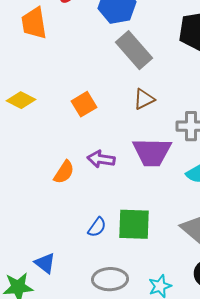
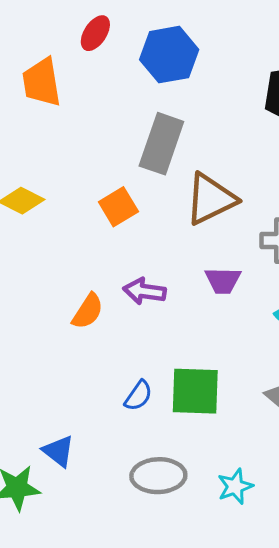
gray rectangle: (134, 50) -> (161, 144), moved, turned 60
brown triangle: (144, 99) -> (211, 199), size x1.6
purple trapezoid: (152, 152) -> (223, 280), size x0.6

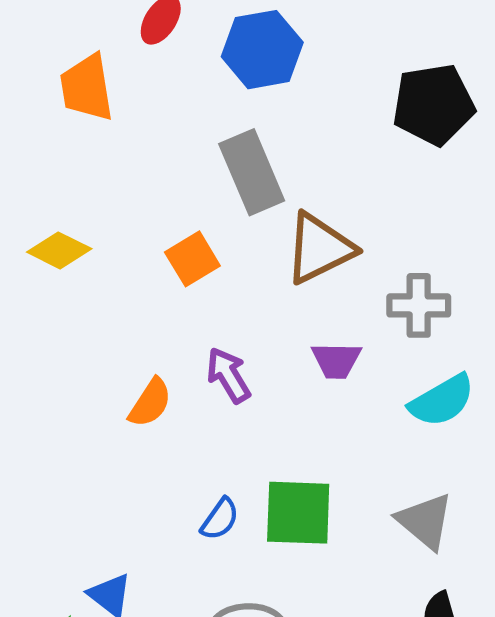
gray rectangle: (161, 144) -> (252, 172), turned -42
purple arrow: (145, 291) -> (228, 375), turned 51

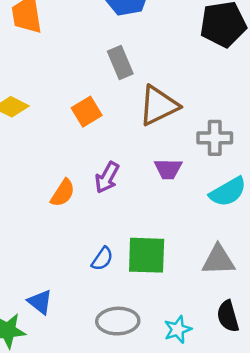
gray rectangle: (252, 172) -> (120, 62), size x0.7
purple arrow: (228, 375) -> (107, 177), turned -120
gray triangle: (425, 521) -> (218, 260), turned -42

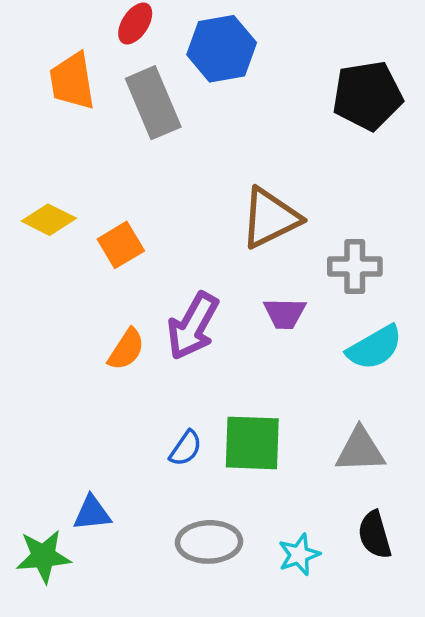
gray rectangle: (120, 62) -> (153, 103), moved, size x1.4
orange square: (87, 112) -> (121, 245), moved
purple arrow: (107, 177) -> (193, 326), size x1.4
blue triangle: (40, 302) -> (92, 513), turned -44

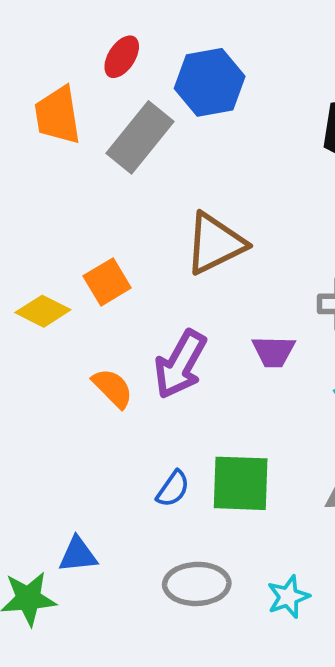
gray rectangle: (153, 103) -> (140, 137), turned 62
brown triangle: (270, 218) -> (215, 243), moved
yellow diamond: (49, 220) -> (43, 311), moved
orange semicircle: (126, 349) -> (113, 388), turned -78

